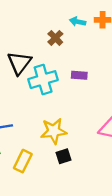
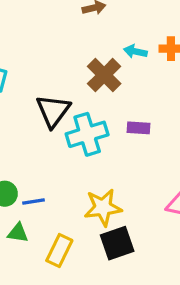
brown cross: (55, 38) -> (104, 75), size x1.5
black square: (64, 156) -> (117, 243), size x1.5

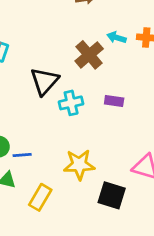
cyan cross: (87, 134) -> (71, 103), size x0.7
black square: (117, 243) -> (112, 195), moved, turned 32

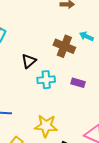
brown cross: (89, 55) -> (64, 46), turned -35
black triangle: (44, 81) -> (29, 61), size x0.7

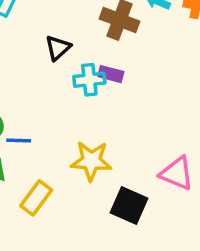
purple rectangle: (78, 83) -> (111, 74), moved

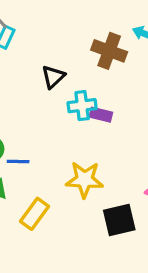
purple rectangle: (111, 74) -> (101, 115), moved
black square: (129, 205) -> (119, 220), turned -36

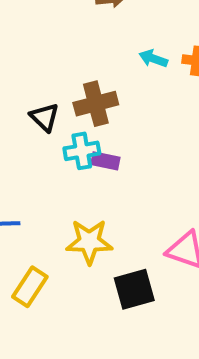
brown cross: (109, 51) -> (96, 104), moved, turned -32
black triangle: (53, 77) -> (45, 117), turned -30

